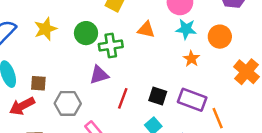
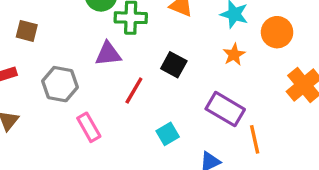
brown square: (38, 83) -> (27, 31), moved
black square: (158, 96) -> (174, 65), moved

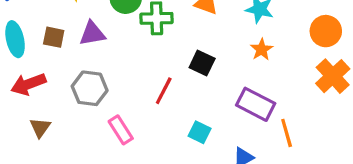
orange circle: (277, 32) -> (326, 31), moved
purple triangle: (108, 54) -> (92, 34), moved
cyan square: (168, 134) -> (200, 132), turned -30

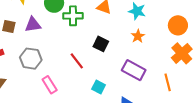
red line: (164, 91) -> (77, 61), turned -66
orange line: (287, 133) -> (168, 82), moved

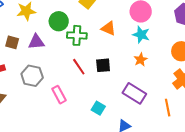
black square: (101, 44) -> (103, 65), turned -35
red line: (77, 61) -> (79, 67), moved
pink rectangle: (50, 85) -> (59, 95), moved

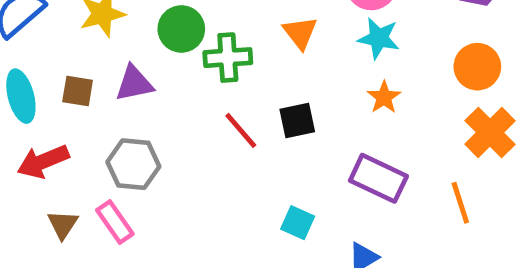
orange triangle: (108, 28) -> (300, 33), turned 35
pink rectangle: (59, 95) -> (115, 222), moved

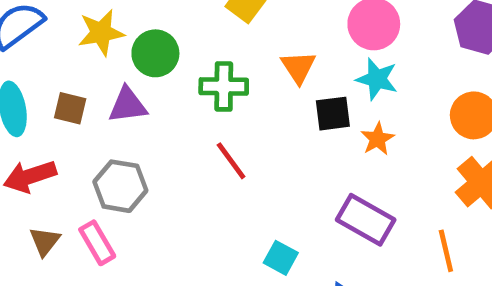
green circle: (181, 29) -> (155, 53), moved
black square: (297, 121) -> (333, 114), moved

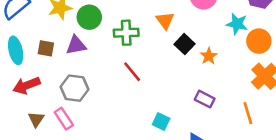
cyan star: (377, 79) -> (237, 24), moved
black square: (333, 114) -> (184, 44), turned -36
purple rectangle: (366, 220) -> (205, 99), size x0.7

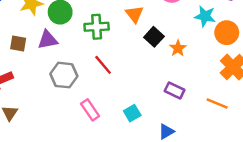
gray hexagon: (75, 88) -> (64, 75), moved
orange line: (248, 113) -> (217, 104), turned -50
pink rectangle: (64, 119) -> (90, 110), moved
cyan square: (161, 121) -> (132, 113), turned 35

